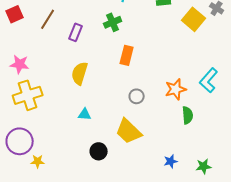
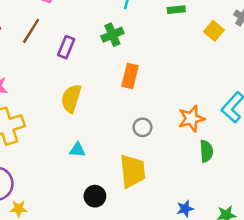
yellow square: (194, 19) -> (214, 31), size x0.7
yellow trapezoid: (129, 131) -> (132, 171), turned -140

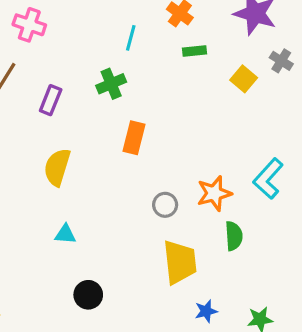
gray circle: (142, 127) -> (165, 205), moved
yellow trapezoid: (132, 171) -> (180, 262), moved

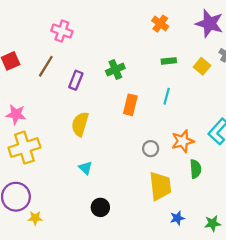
cyan line: (131, 38) -> (167, 96), moved
green rectangle: (195, 51) -> (169, 61), moved
cyan triangle: (65, 234) -> (85, 168), turned 40

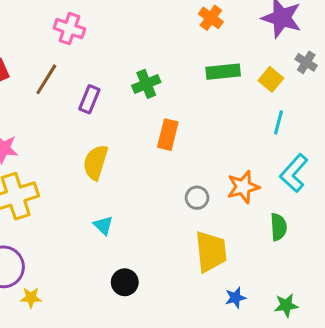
green rectangle: (169, 61) -> (223, 72), size x1.5
cyan line: (167, 96) -> (278, 122), moved
green semicircle: (196, 169) -> (278, 227), moved

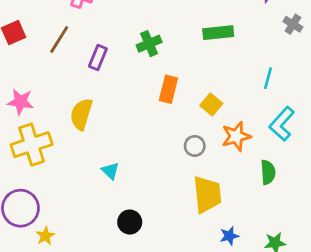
yellow square: (271, 79) -> (211, 104), moved
yellow semicircle: (96, 162) -> (81, 114), moved
yellow star: (31, 298) -> (45, 236), turned -30

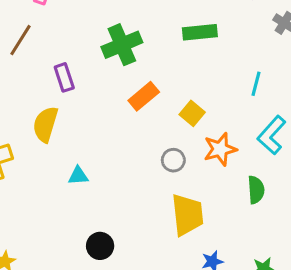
green cross: (149, 44) -> (122, 45), size x1.4
purple rectangle: (98, 57) -> (64, 77), moved, turned -40
orange rectangle: (168, 89) -> (144, 96), turned 36
cyan triangle: (110, 171) -> (78, 176), moved, turned -48

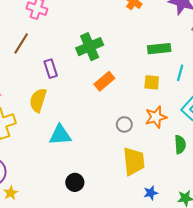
green rectangle: (200, 32) -> (159, 49), moved
yellow square: (192, 113) -> (152, 82), moved, turned -35
cyan triangle: (78, 176) -> (60, 135), size x1.6

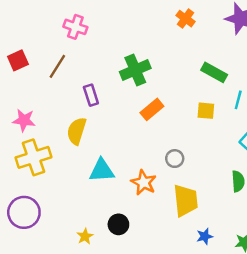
green rectangle: (159, 49) -> (214, 72), turned 35
orange star: (156, 117) -> (144, 182), moved, turned -30
yellow star: (11, 193) -> (85, 236), moved

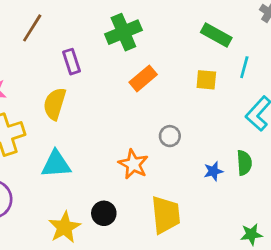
cyan triangle: (102, 171) -> (56, 164), moved
yellow trapezoid: (185, 200) -> (166, 215), moved
yellow star: (85, 236) -> (64, 227), size x1.6
blue star: (205, 236) -> (213, 171), moved

